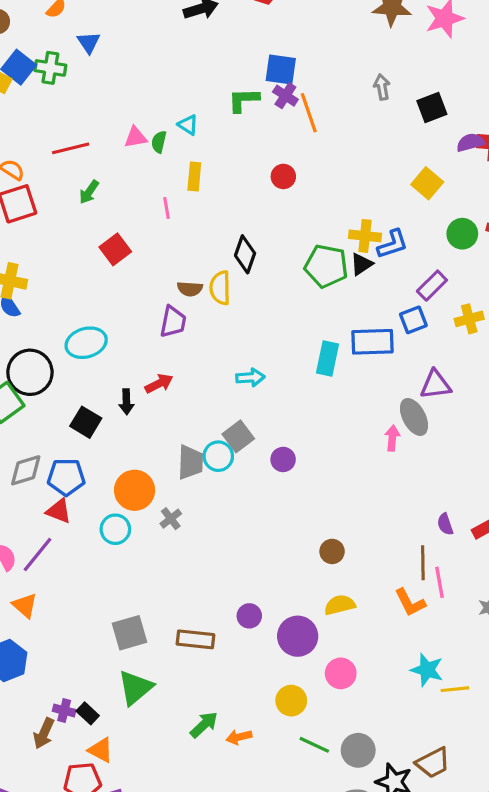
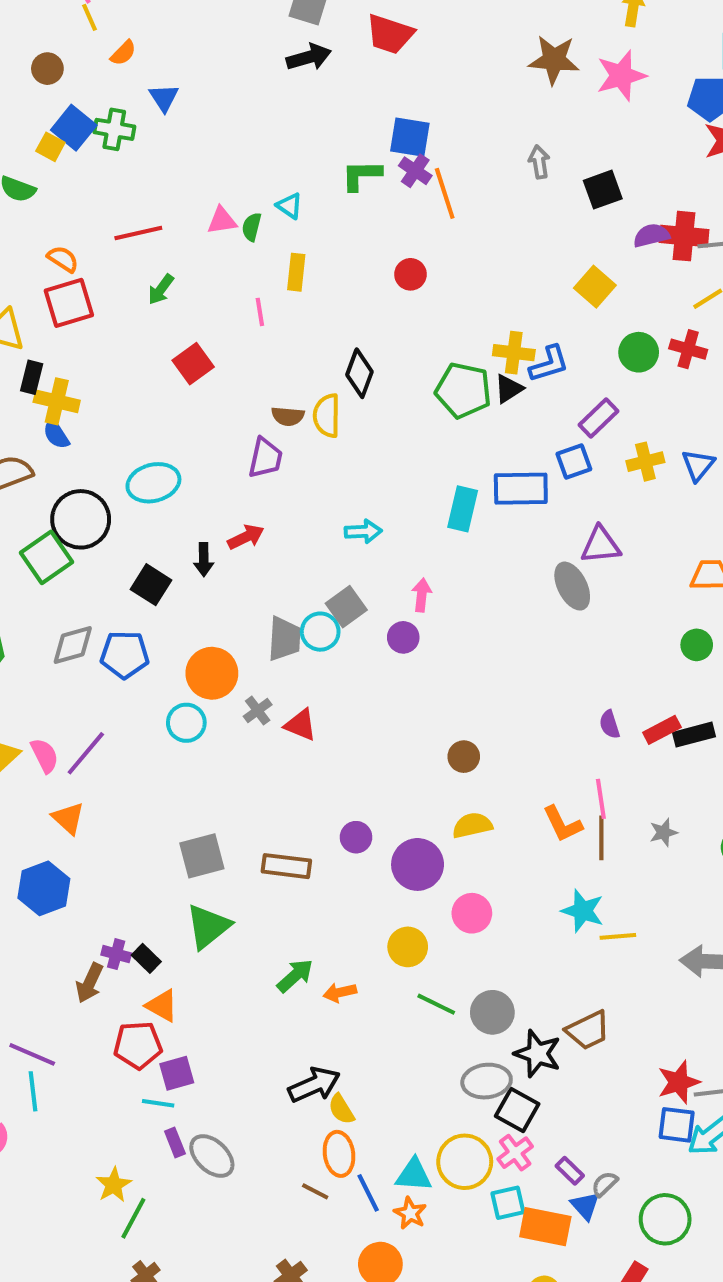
pink arrow: (392, 438) -> (422, 595), moved
red triangle: (59, 511) -> (301, 725), moved
brown line: (423, 563) -> (601, 838), moved

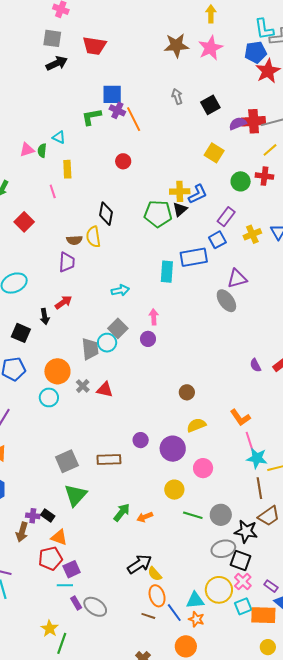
pink line: (601, 799) -> (250, 441), moved
brown line: (601, 838) -> (259, 488), moved

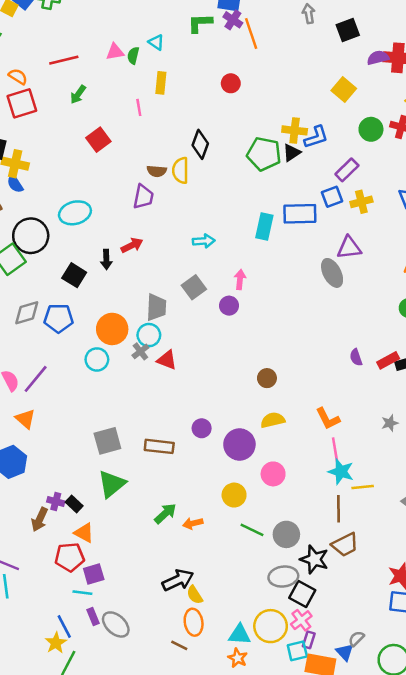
yellow cross: (252, 234) -> (361, 202), moved
cyan circle: (107, 343) -> (149, 335), moved
purple rectangle: (271, 586) -> (309, 640), moved, turned 64
blue line: (174, 613) -> (64, 626), moved

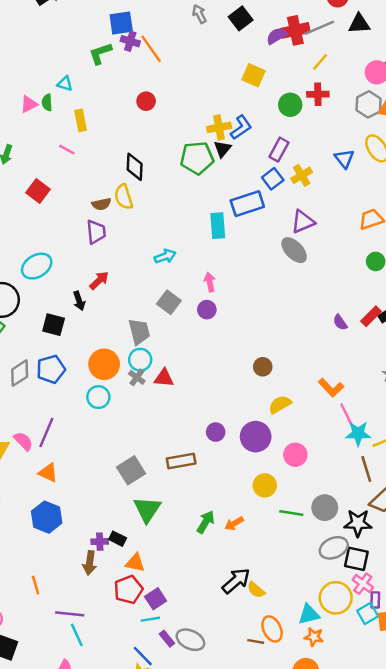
pink line: (139, 107) -> (67, 150), turned -35
orange ellipse: (194, 622) -> (272, 629), moved

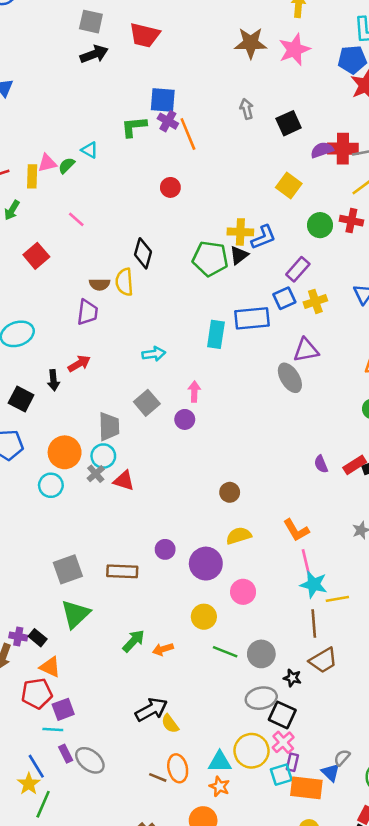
green semicircle: (47, 103) -> (67, 165), turned 35
yellow rectangle: (81, 120) -> (32, 176), moved
black star: (358, 523) -> (292, 678), size x0.6

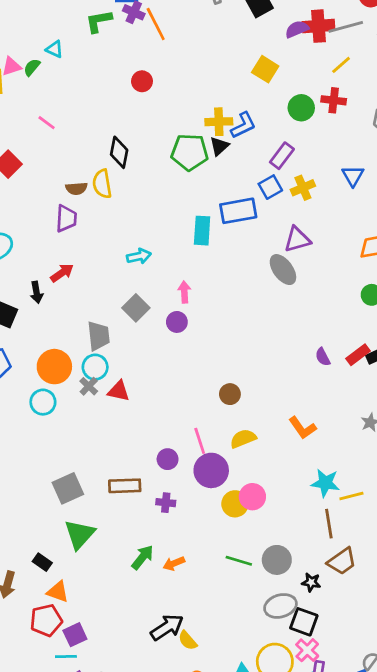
pink line: (306, 562) -> (200, 441), moved
yellow circle: (204, 617) -> (235, 504), moved
purple cross: (18, 636) -> (166, 503), moved

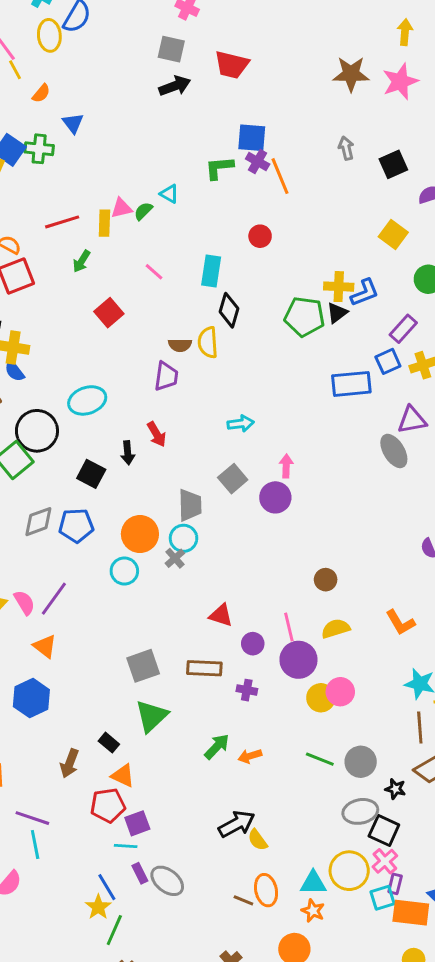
cyan rectangle: (202, 231) -> (211, 271), moved
red arrow: (62, 273) -> (157, 434), turned 90
purple circle: (177, 322) -> (275, 497), size x1.4
red triangle: (119, 391) -> (221, 615), moved

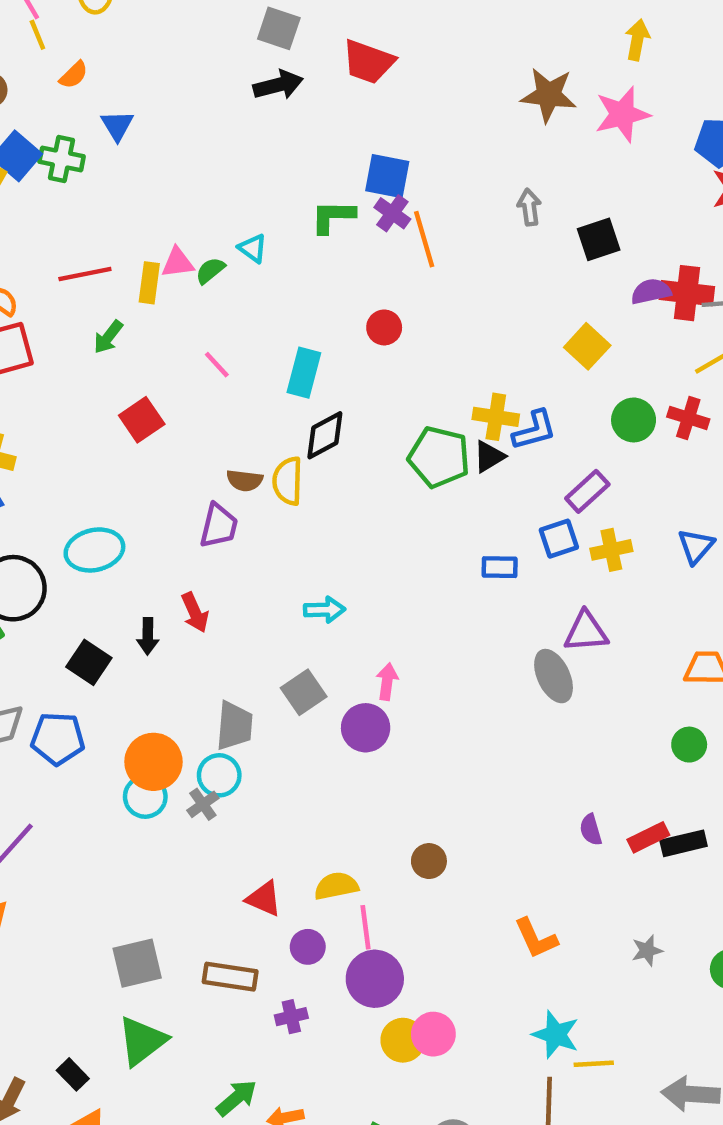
black diamond: (229, 310) -> (325, 435), turned 40
blue rectangle: (351, 384) -> (500, 567), size x0.6
cyan circle: (124, 571) -> (145, 797), moved
yellow semicircle: (336, 629) -> (336, 886), moved
purple cross: (247, 690) -> (291, 1017), turned -30

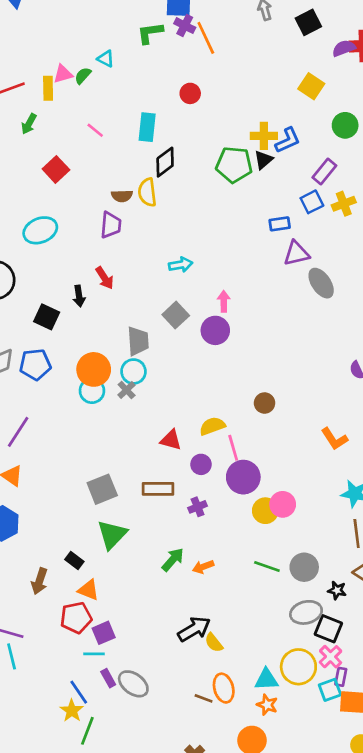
cyan ellipse: (94, 550) -> (40, 230), moved
purple triangle: (586, 632) -> (296, 253), moved

